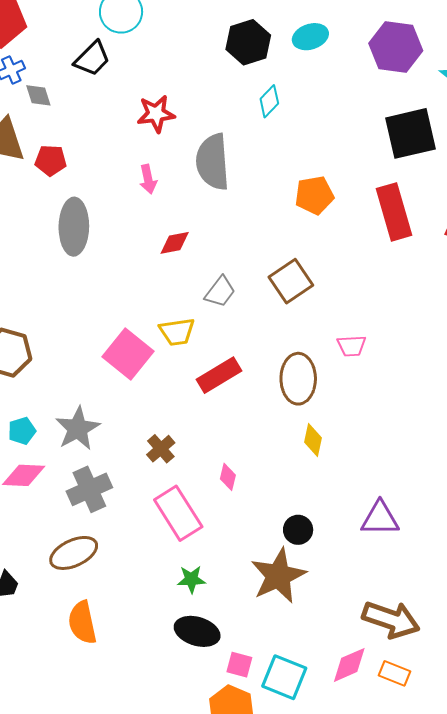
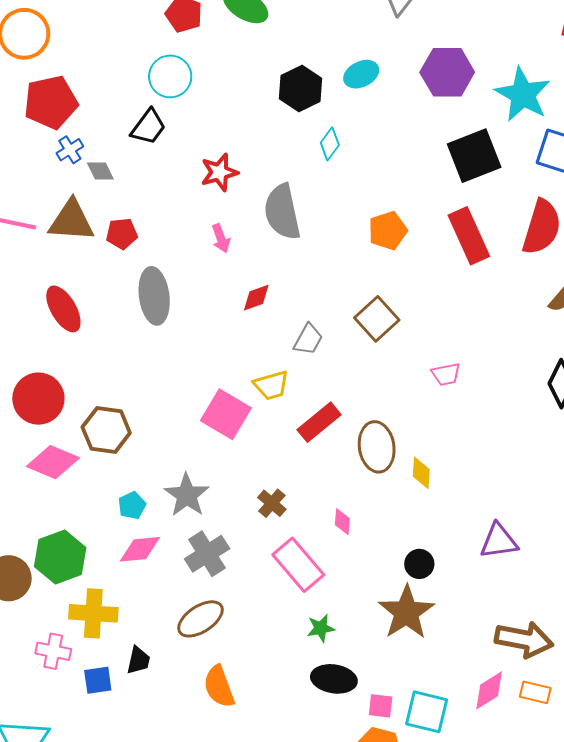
brown ellipse: (298, 379) -> (377, 447), moved

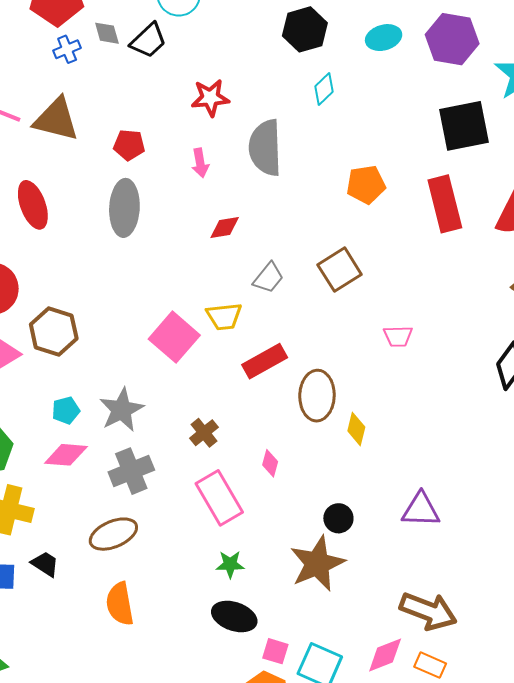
cyan ellipse: (361, 74) -> (384, 38), moved
gray diamond: (100, 171) -> (107, 33), moved
red pentagon: (122, 234) -> (129, 145), moved
black trapezoid: (138, 660) -> (45, 564), turned -80

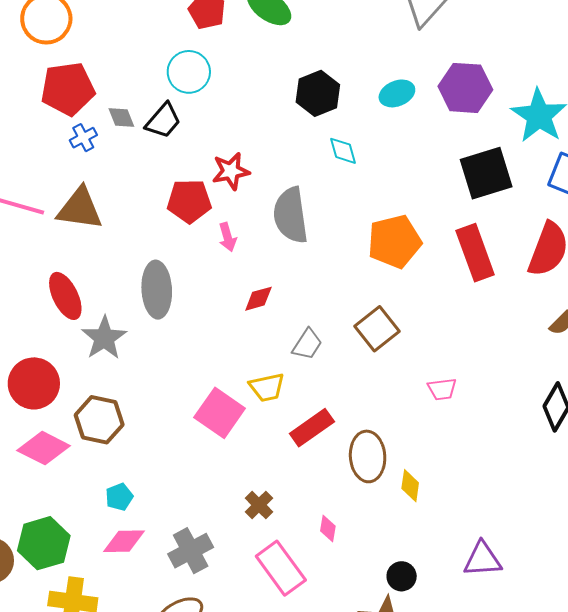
cyan diamond: (324, 89) -> (343, 151), turned -56
red pentagon: (129, 145) -> (189, 201), moved, size x1.4
orange pentagon: (366, 185) -> (394, 242), size x1.4
gray star: (122, 410) -> (104, 338), moved

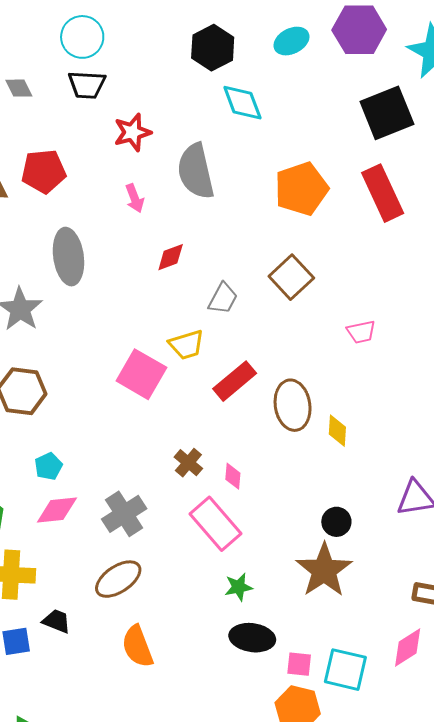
black trapezoid: (163, 121) -> (87, 85), moved, turned 57
cyan diamond: (343, 151) -> (242, 103), size x1.4
red pentagon: (189, 201) -> (44, 171), moved
pink diamond: (328, 529) -> (233, 476), moved

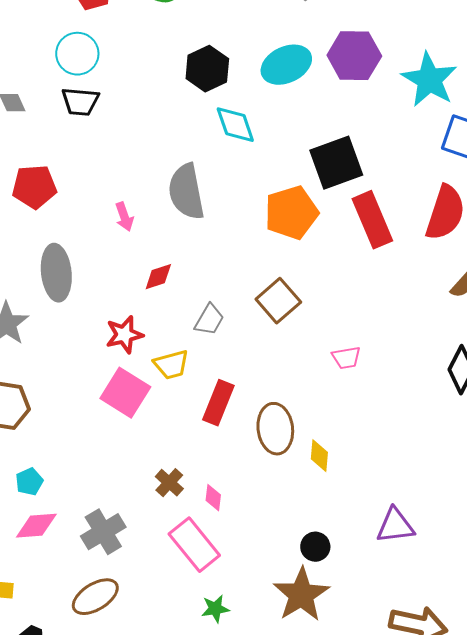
cyan ellipse: (291, 41) -> (286, 65), size x1.4
black square: (387, 113) -> (336, 163), moved
red star: (132, 132) -> (124, 335), moved
red rectangle: (235, 381) -> (218, 403), turned -30

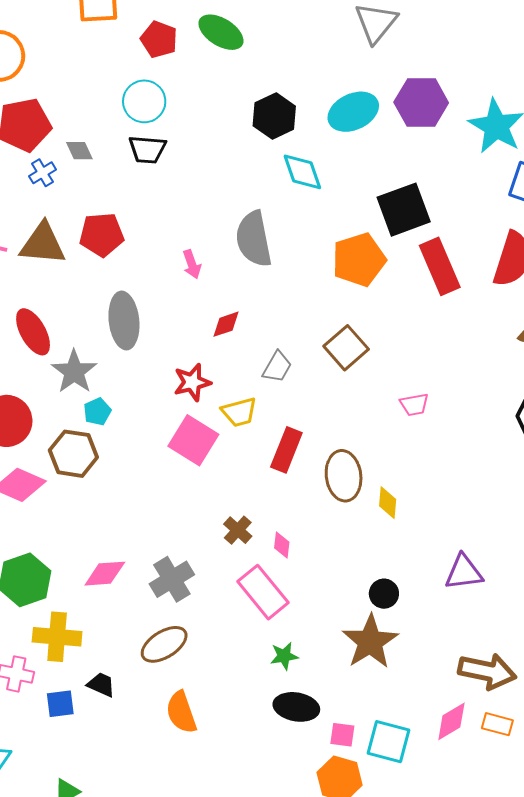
cyan pentagon: (29, 482) -> (97, 412), moved

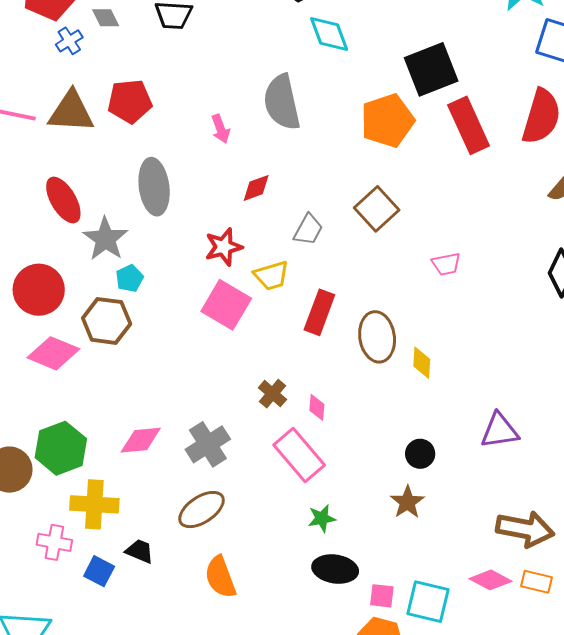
brown star: (370, 642) -> (407, 502), size x0.6
blue square: (60, 704) -> (99, 571), turned 36
pink diamond: (451, 721) -> (490, 580), turned 60

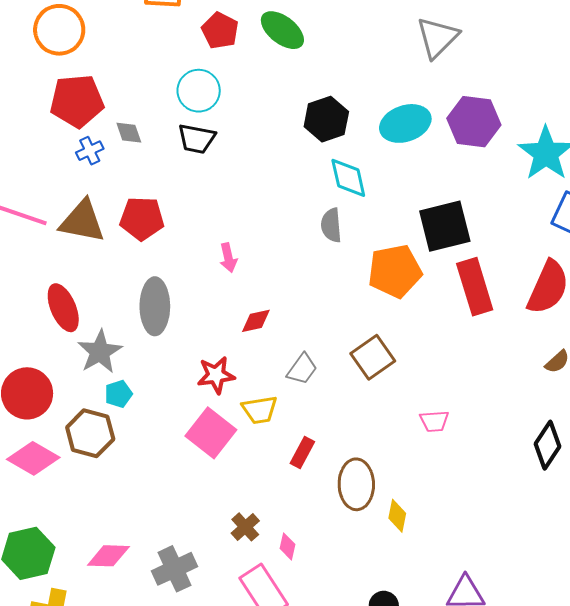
gray semicircle: (282, 102) -> (331, 225), moved, size x0.6
red rectangle: (319, 312) -> (302, 453), size x0.7

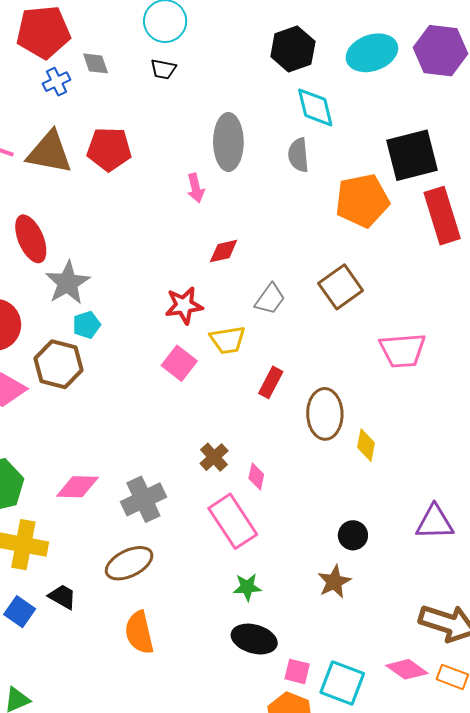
black trapezoid: (197, 139) -> (163, 69), size x0.7
gray ellipse: (155, 306) -> (228, 142), moved
pink trapezoid: (434, 421) -> (403, 350), size x1.6
pink square: (211, 433) -> (179, 363), size x0.7

